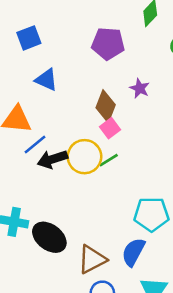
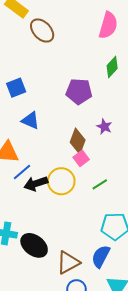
green line: (109, 160) -> (100, 184), moved

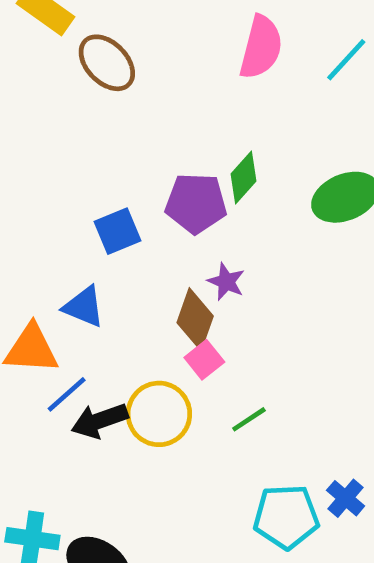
green diamond: (112, 67) -> (244, 177), moved
blue square: (16, 88) -> (118, 231), moved
blue triangle: (30, 120) -> (84, 307), moved
purple star: (104, 127) -> (226, 282), moved

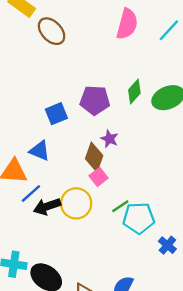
green diamond: (244, 177) -> (134, 91), moved
cyan pentagon: (286, 517) -> (139, 218), moved

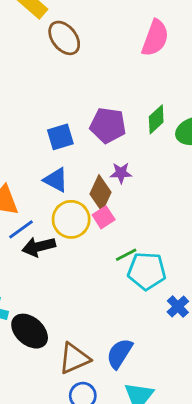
purple star: (109, 139) -> (121, 173), turned -30
blue triangle: (40, 151) -> (56, 180), moved
yellow circle: (76, 203) -> (71, 219), moved

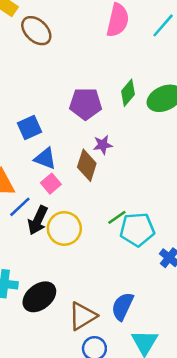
blue square: (60, 137) -> (30, 127), moved
pink square: (104, 217) -> (51, 184), moved
yellow circle: (71, 219) -> (64, 228), moved
black arrow: (39, 247) -> (38, 220), turned -44
black ellipse: (30, 331) -> (39, 297), turned -72

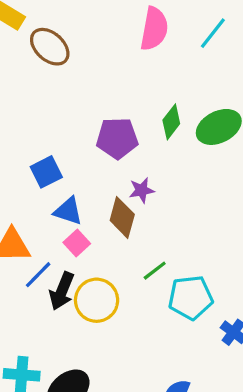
green line: (117, 217) -> (155, 271), moved

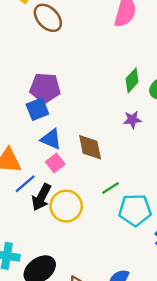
purple pentagon: (117, 138) -> (45, 88), moved
purple star: (142, 190) -> (132, 120), moved
brown diamond: (122, 217) -> (90, 147), turned -32

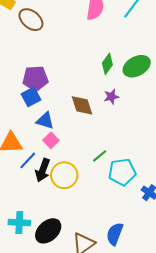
brown diamond: (90, 147) -> (82, 105), moved

